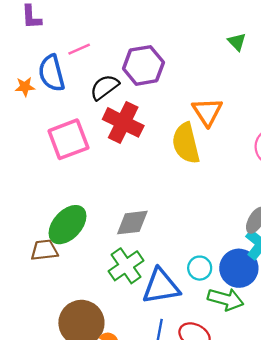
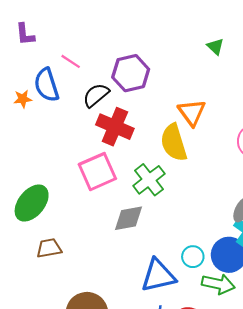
pink line: (79, 49) -> (71, 61), turned 60
pink square: (68, 139) -> (97, 172), moved
green ellipse: (68, 225) -> (32, 203), moved
green cross: (126, 266) -> (149, 180), moved

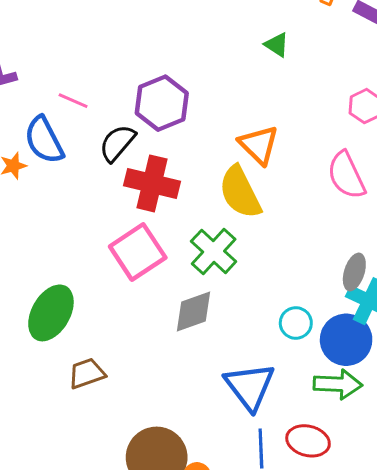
cyan circle: (193, 257) -> (296, 323), moved
blue triangle: (158, 275) -> (250, 386), turned -45

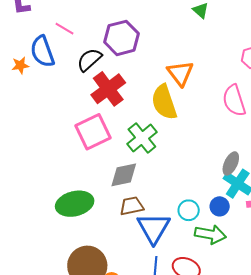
red cross: (152, 183) -> (108, 89), turned 32
green ellipse: (51, 313) -> (75, 204), moved, turned 39
cyan circle: (296, 323) -> (189, 210), moved
blue circle: (346, 340) -> (220, 206), size x0.6
brown trapezoid: (87, 373) -> (132, 206), moved

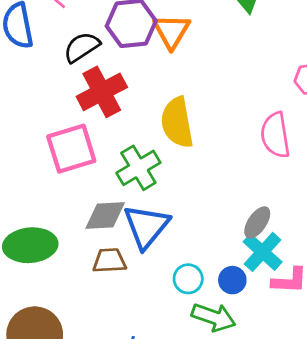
orange triangle: (180, 73) -> (172, 31), moved
blue triangle: (153, 228) -> (146, 226), moved

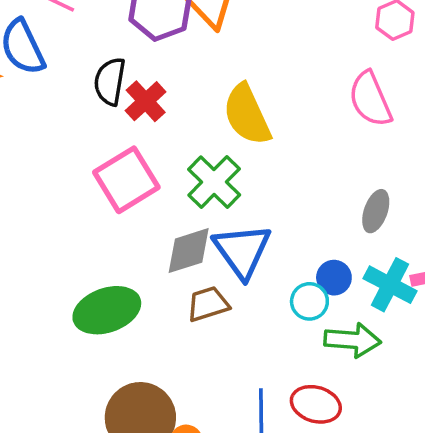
black semicircle: (82, 47) -> (110, 81), moved, turned -33
red cross: (102, 92) -> (146, 101), size x0.7
cyan cross: (263, 252) -> (390, 285), moved
blue circle: (232, 280) -> (334, 278), moved

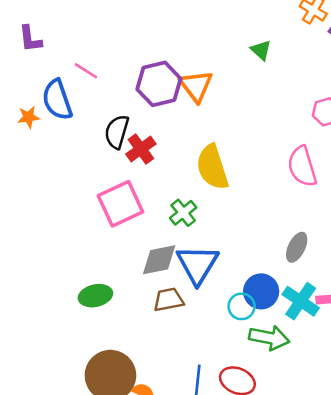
green cross: (214, 182) -> (183, 213), size x0.7
blue circle: (334, 278) -> (261, 291), size x1.4
green ellipse: (107, 310) -> (95, 296), size x0.7

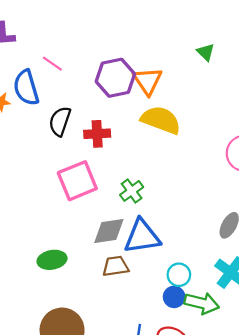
black semicircle: (117, 132) -> (60, 121), moved
red cross: (141, 149) -> (97, 134), turned 30
yellow semicircle: (212, 167) -> (161, 120), moved, turned 126
blue triangle: (197, 264) -> (142, 236), turned 48
blue circle: (261, 291) -> (174, 297), moved, size x0.7

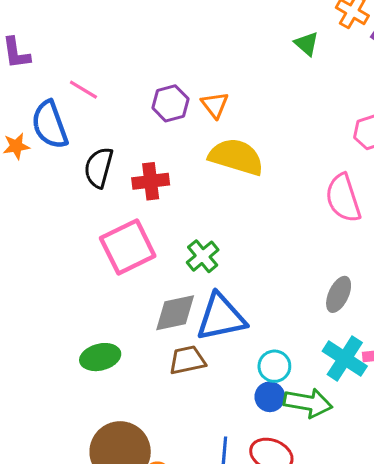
green triangle: (206, 52) -> (307, 44), moved
purple hexagon: (115, 78) -> (170, 103), size x0.7
orange triangle: (148, 81) -> (215, 105), size x0.7

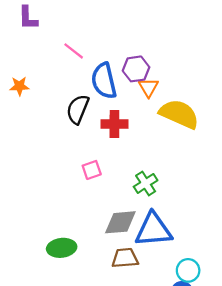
orange triangle: (215, 105) -> (148, 87), moved
blue semicircle: (50, 125) -> (104, 81), moved
pink square: (128, 247) -> (92, 170), size x0.5

